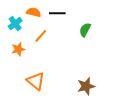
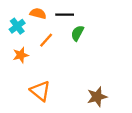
green semicircle: (85, 30) -> (77, 33), moved

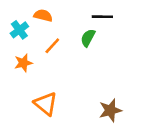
black line: (65, 15) -> (102, 17), moved

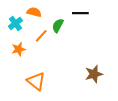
green semicircle: (88, 38) -> (58, 26), moved
brown star: (110, 110) -> (94, 74), moved

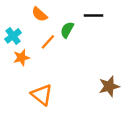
orange semicircle: (34, 12) -> (39, 14), turned -152
cyan cross: (15, 23) -> (13, 36), moved

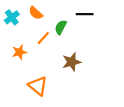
cyan cross: (13, 36) -> (12, 17), moved
brown star: (109, 86) -> (72, 62), moved

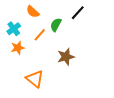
black line: (85, 14) -> (78, 13), turned -49
cyan cross: (12, 17) -> (14, 29), moved

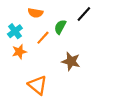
orange semicircle: (33, 12) -> (35, 13), turned -32
brown star: (66, 57) -> (71, 61), turned 30

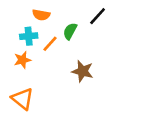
cyan cross: (15, 31) -> (29, 36), moved, turned 32
orange triangle: (38, 85) -> (22, 99), moved

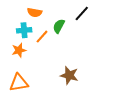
brown star: (83, 71) -> (69, 75), moved
orange triangle: (22, 99) -> (19, 83), turned -48

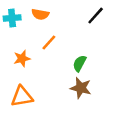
green semicircle: (59, 26) -> (80, 63), moved
cyan cross: (24, 30) -> (12, 18), moved

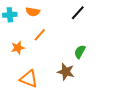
green semicircle: (80, 63) -> (80, 52), moved
orange triangle: (22, 97) -> (29, 79), moved, turned 30

